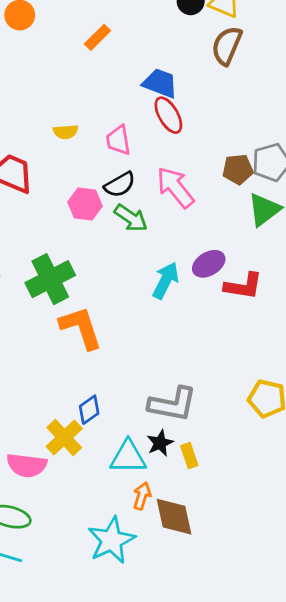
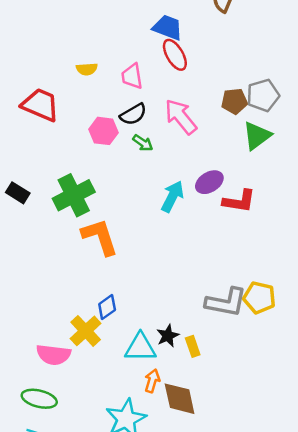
green arrow: (131, 218) -> (143, 143), size x0.7
gray L-shape: (173, 404) -> (226, 302), moved

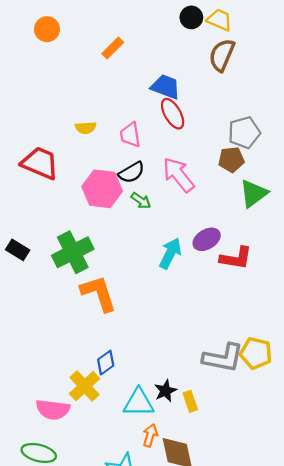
gray pentagon: (263, 95) -> (244, 132), moved
pink hexagon: (103, 131) -> (102, 189), size x1.4

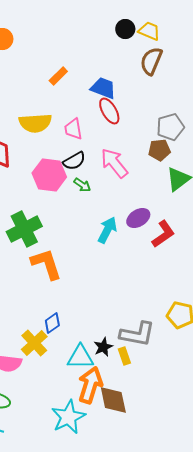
orange rectangle: (113, 48) -> (58, 76), moved
yellow semicircle: (86, 128) -> (35, 123), size x1.8
red L-shape: (236, 258) -> (163, 234), turned -44
gray L-shape: (223, 358) -> (137, 334), moved
orange arrow: (150, 435) -> (90, 385), size x1.8

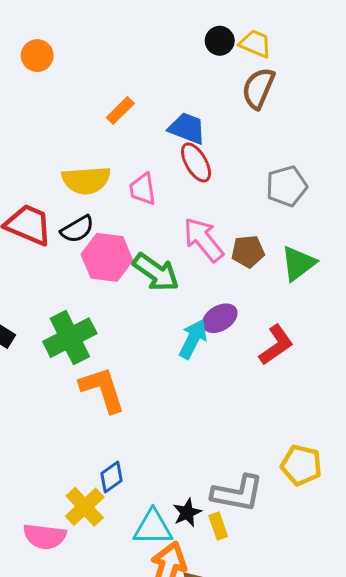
brown pentagon: (159, 150) -> (248, 251), moved
black semicircle: (74, 161) -> (77, 229), moved
green arrow: (82, 185) -> (156, 272), size x1.8
purple ellipse: (138, 218) -> (220, 318), moved

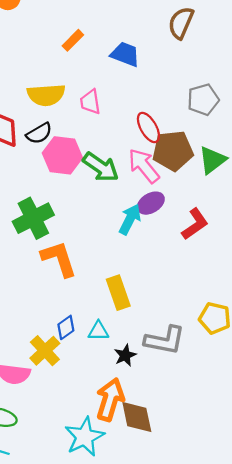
red ellipse: (196, 162) -> (148, 127), moved
pink arrow: (203, 240) -> (144, 166), moved
brown pentagon: (248, 251) -> (173, 151), size x1.6
yellow rectangle: (218, 526) -> (118, 293), moved, size x1.6
cyan triangle: (153, 527) -> (98, 331), moved, size x0.7

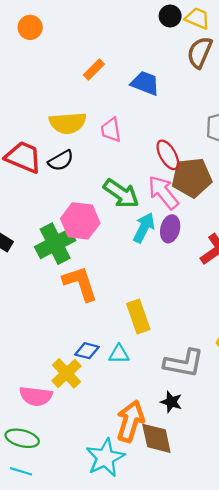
pink hexagon: (62, 155) -> (80, 221), moved
purple ellipse: (151, 203) -> (170, 229), turned -45
cyan arrow: (130, 219) -> (144, 228), moved
blue diamond: (66, 327) -> (87, 351), turned 50
black star: (125, 355) -> (171, 402), moved, turned -30

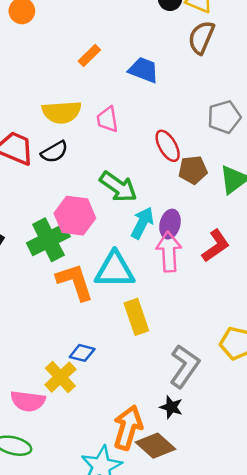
brown pentagon: (192, 178) -> (193, 170), size x0.7
pink arrow: (163, 192) -> (169, 252), moved, turned 36
cyan triangle: (119, 354) -> (115, 270), moved, size x1.8
gray L-shape: (184, 363) -> (184, 366), turned -66
brown diamond: (156, 438) -> (156, 446), turned -36

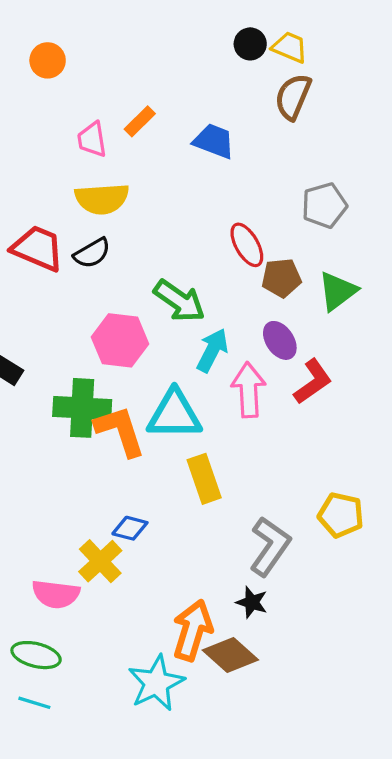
pink trapezoid: (107, 119) -> (92, 139), moved
purple ellipse: (170, 224) -> (280, 340), moved, turned -48
green cross: (48, 240) -> (82, 408), moved, turned 30

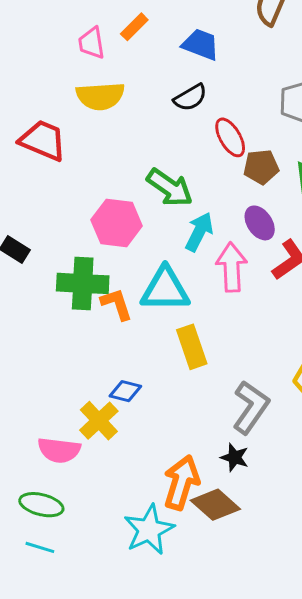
black semicircle: (92, 253) -> (190, 98), moved
orange L-shape: (120, 431) -> (117, 304), size x0.7

